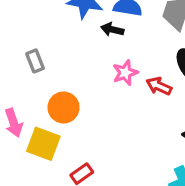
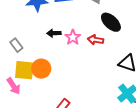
black arrow: (112, 30) -> (54, 33), moved
yellow square: (43, 144) -> (24, 70), moved

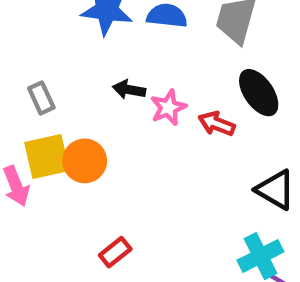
yellow square: (24, 70) -> (47, 156), turned -30

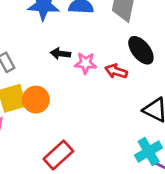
pink star: (168, 108) -> (86, 63), turned 30
red rectangle: (115, 252) -> (58, 155), size x1.5

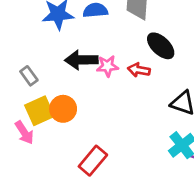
black arrow: (60, 54) -> (81, 60), size x1.6

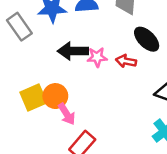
gray rectangle: (29, 76) -> (19, 27), moved, size x1.5
pink arrow: (24, 133) -> (67, 114), moved

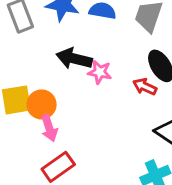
red arrow: (126, 61) -> (145, 87), moved

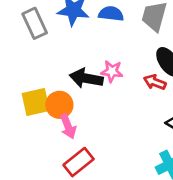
black arrow: (74, 59) -> (86, 78), moved

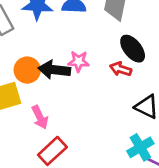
orange circle: (59, 105) -> (27, 70), moved

